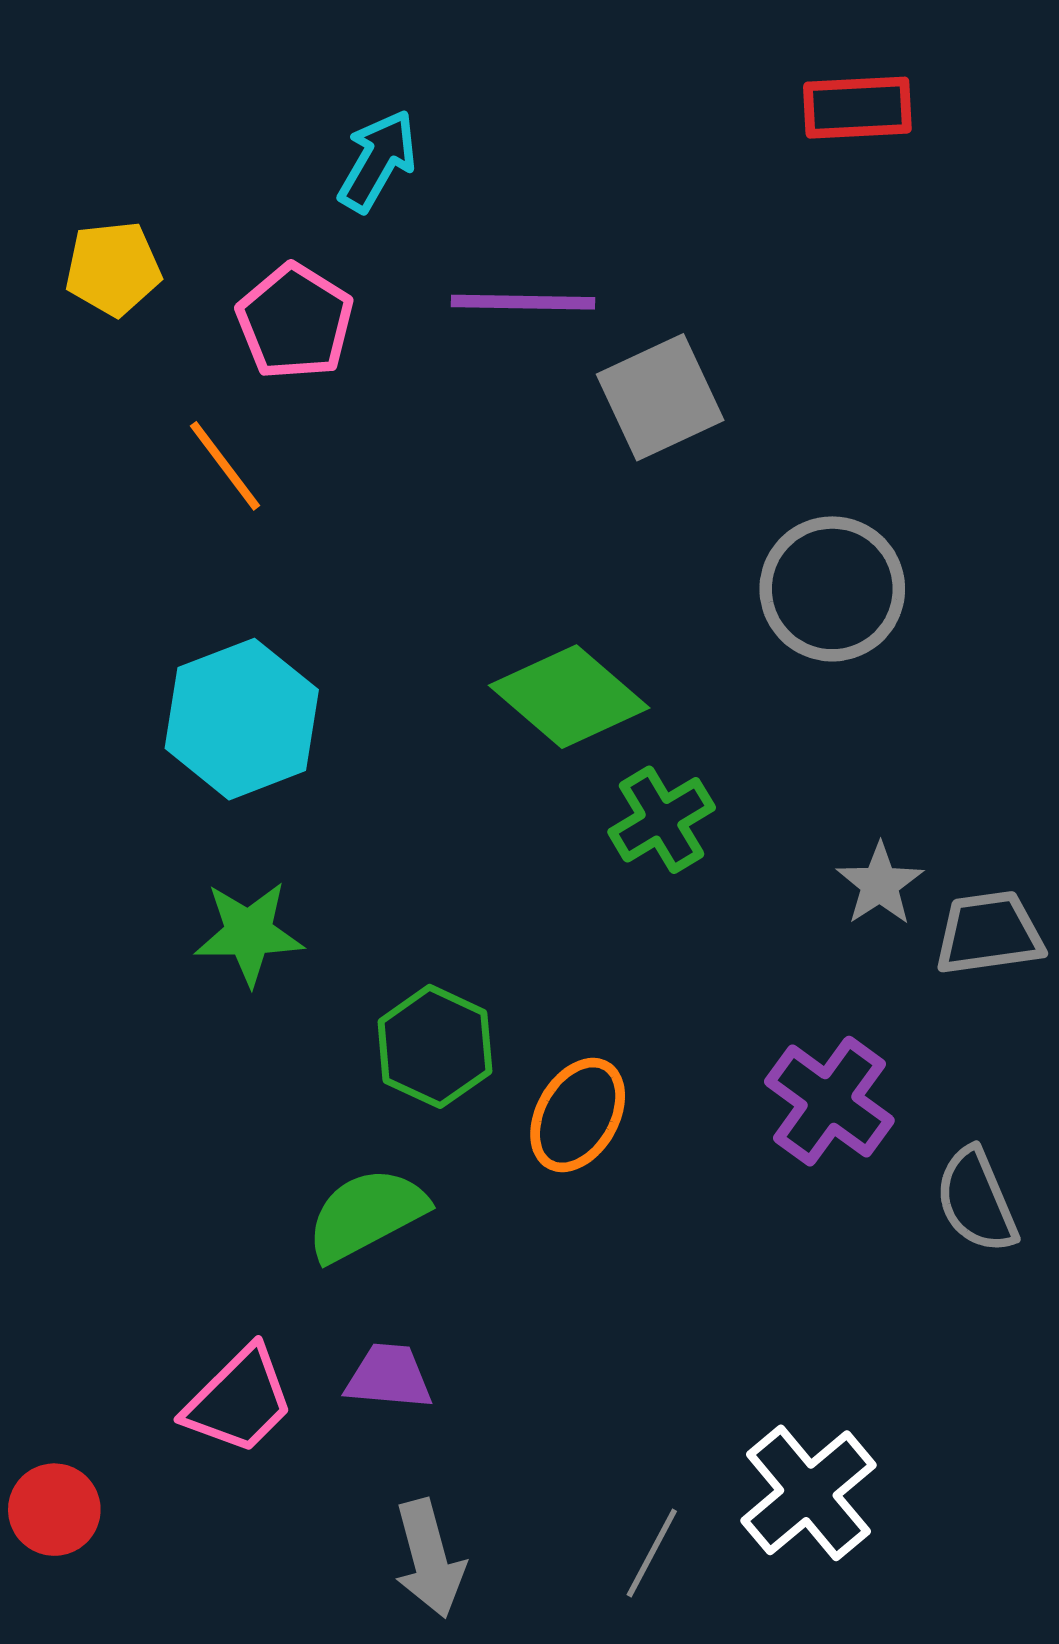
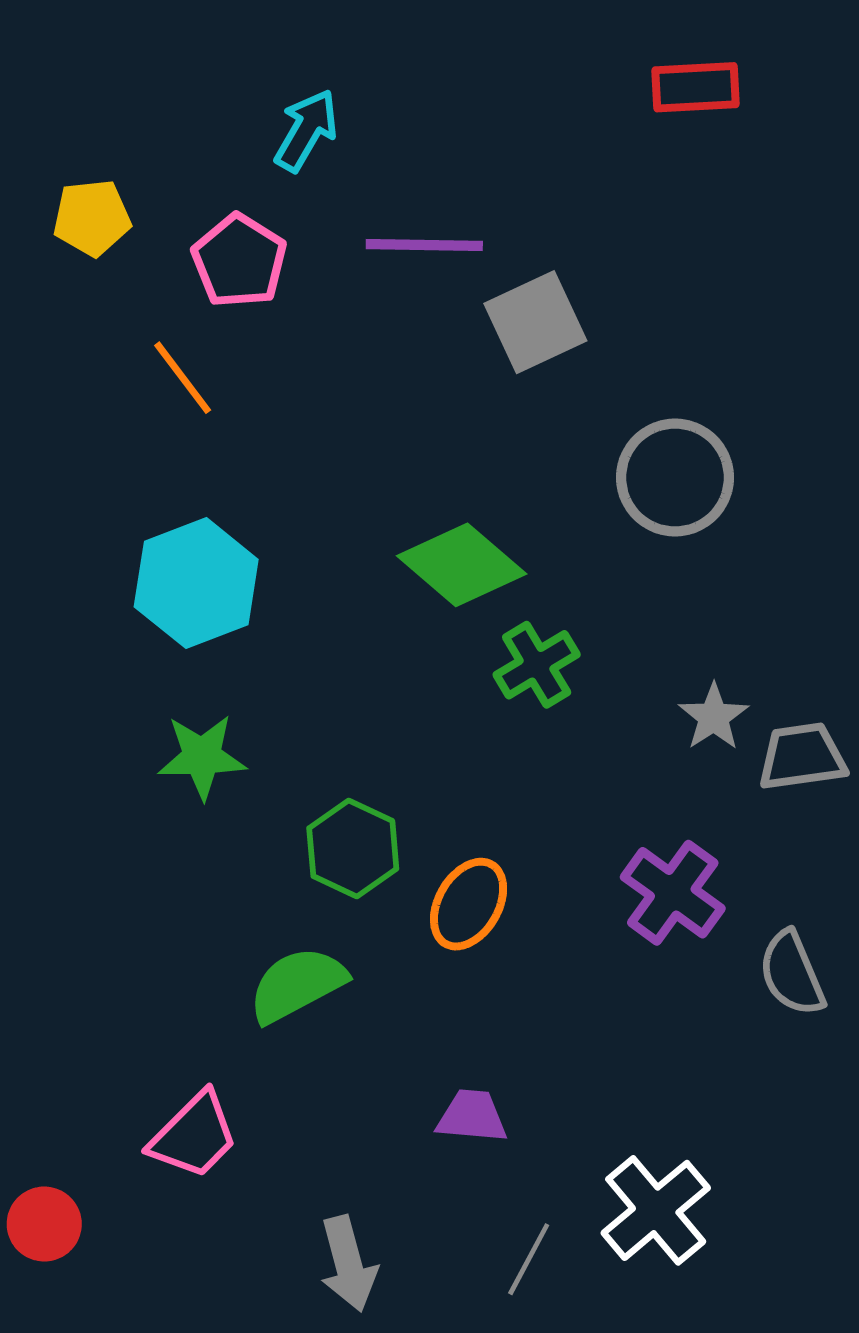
purple trapezoid: (389, 1377) -> (472, 1116), moved

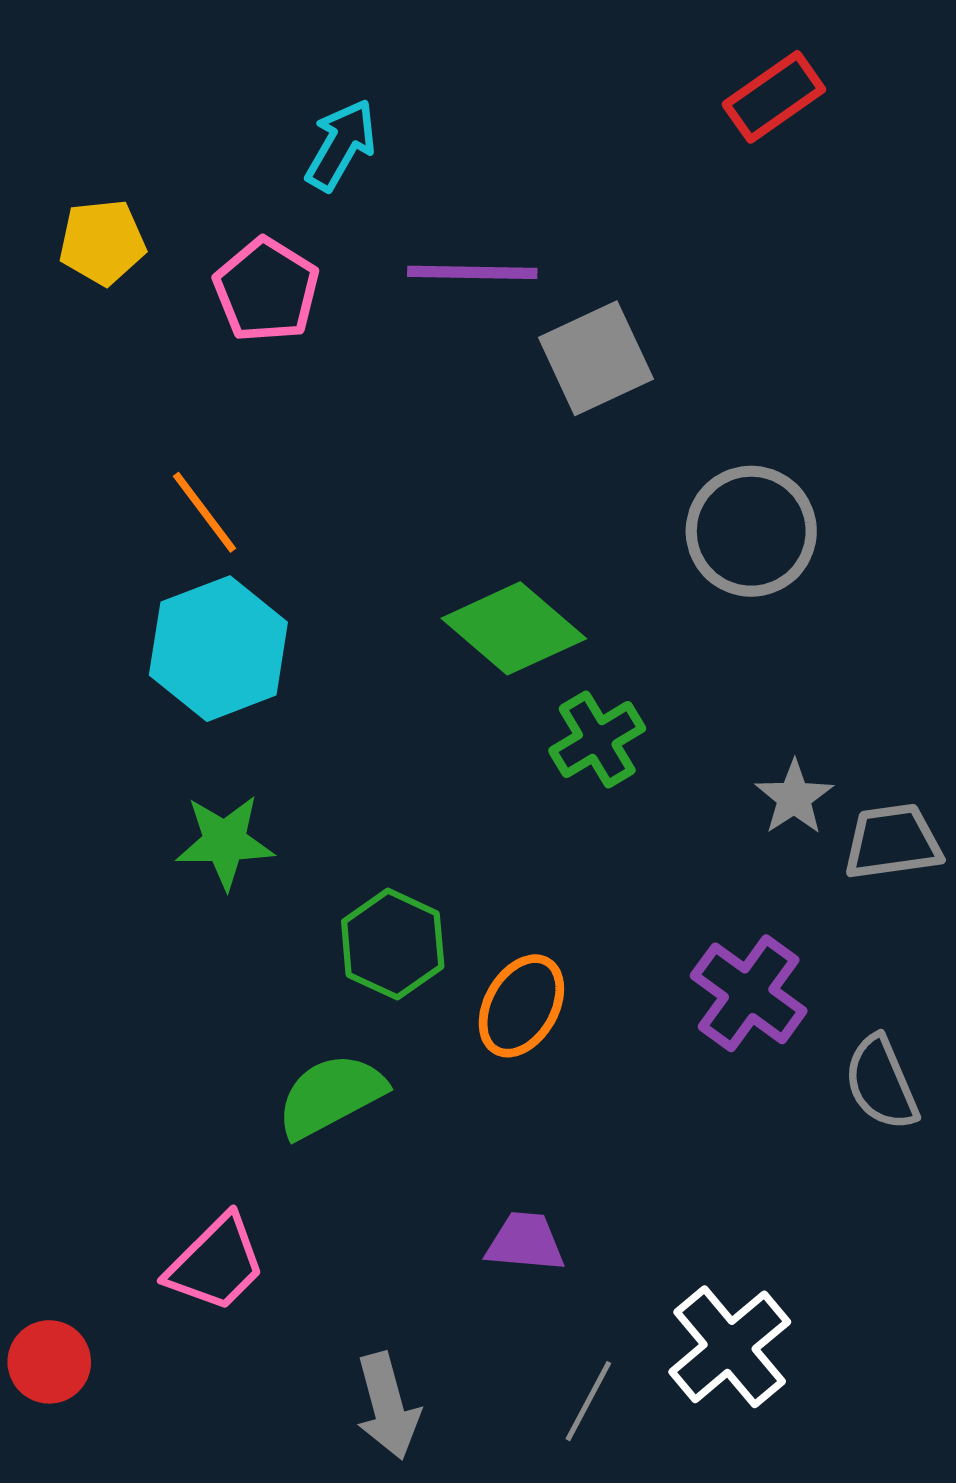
red rectangle: (695, 87) -> (774, 97), turned -32
orange line: (183, 378) -> (205, 512), moved

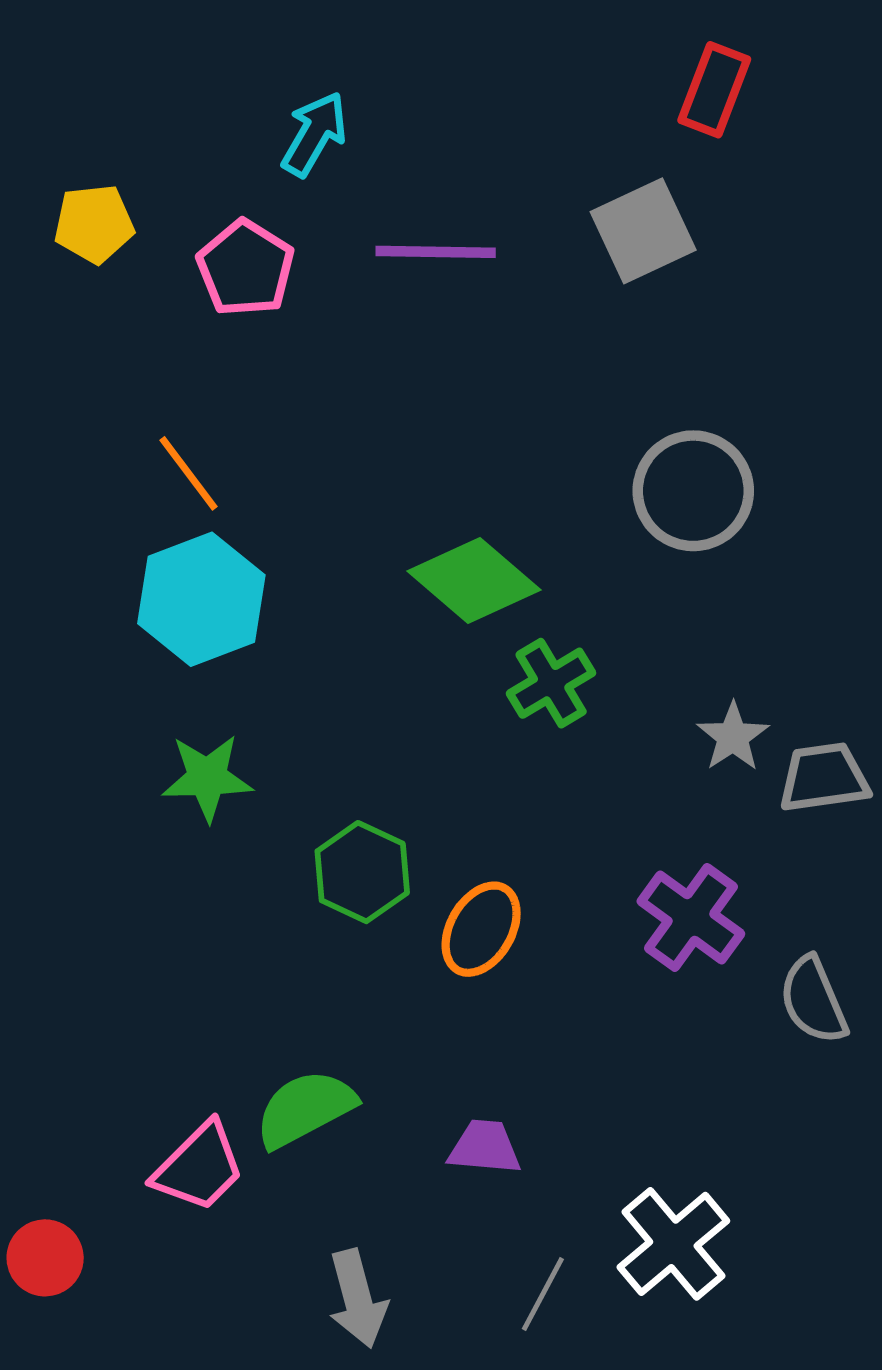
red rectangle: (774, 97) -> (714, 90), turned -34
gray square: (596, 358) -> (643, 231), moved
green semicircle: (331, 1096) -> (305, 1109), moved

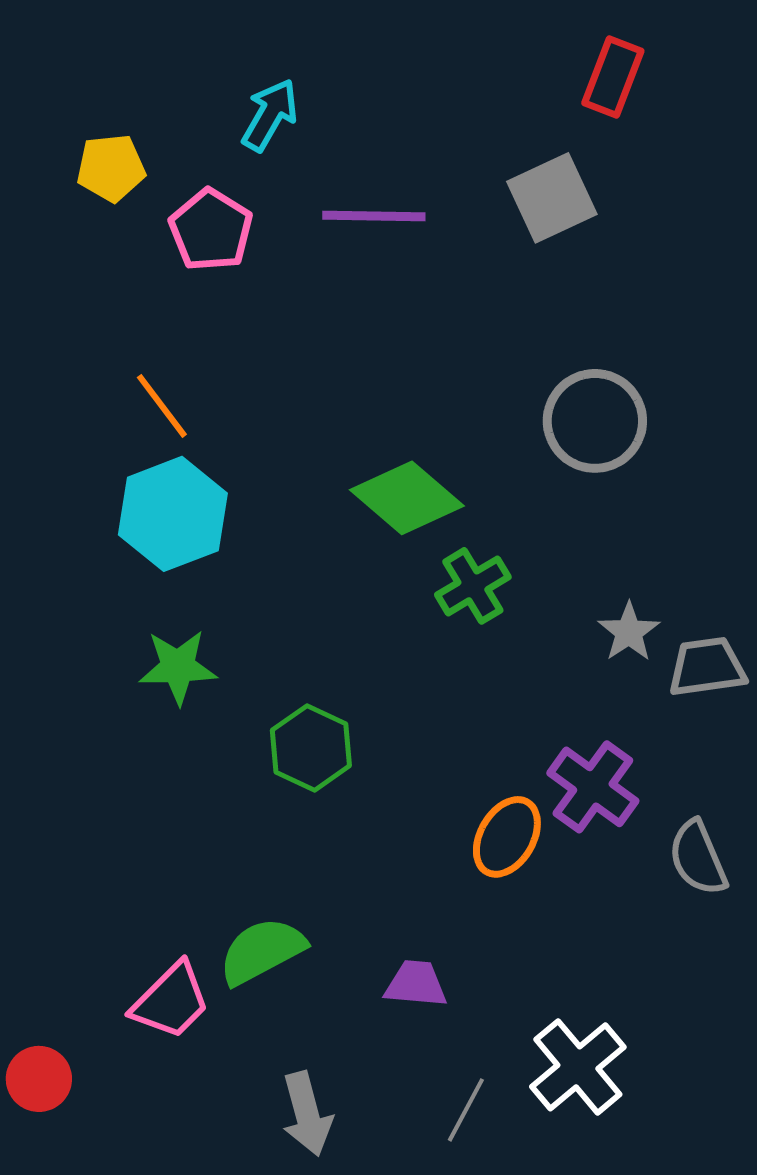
yellow pentagon: (94, 224) -> (111, 168), moved
orange ellipse: (481, 929) -> (507, 837), moved

